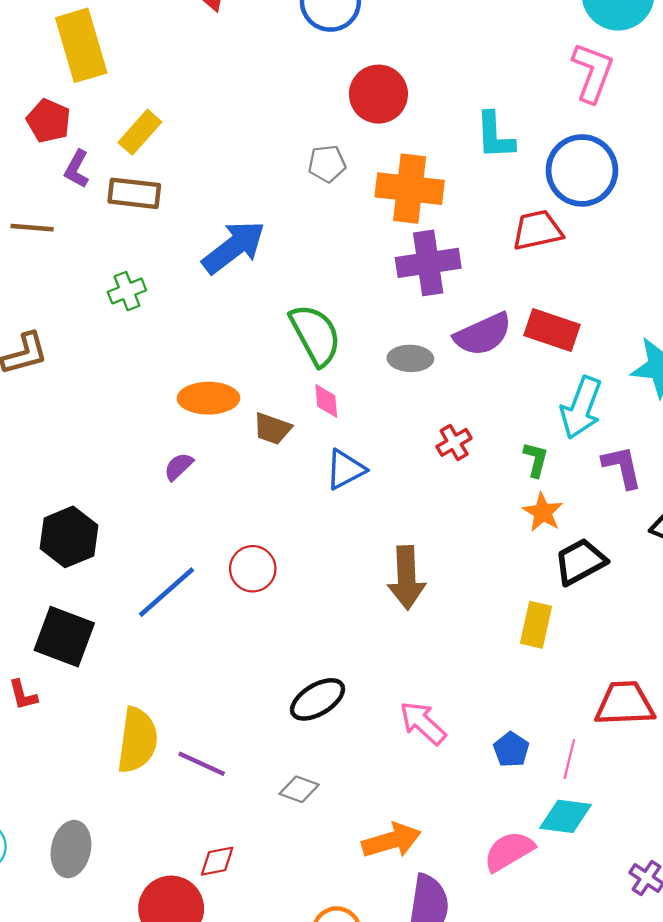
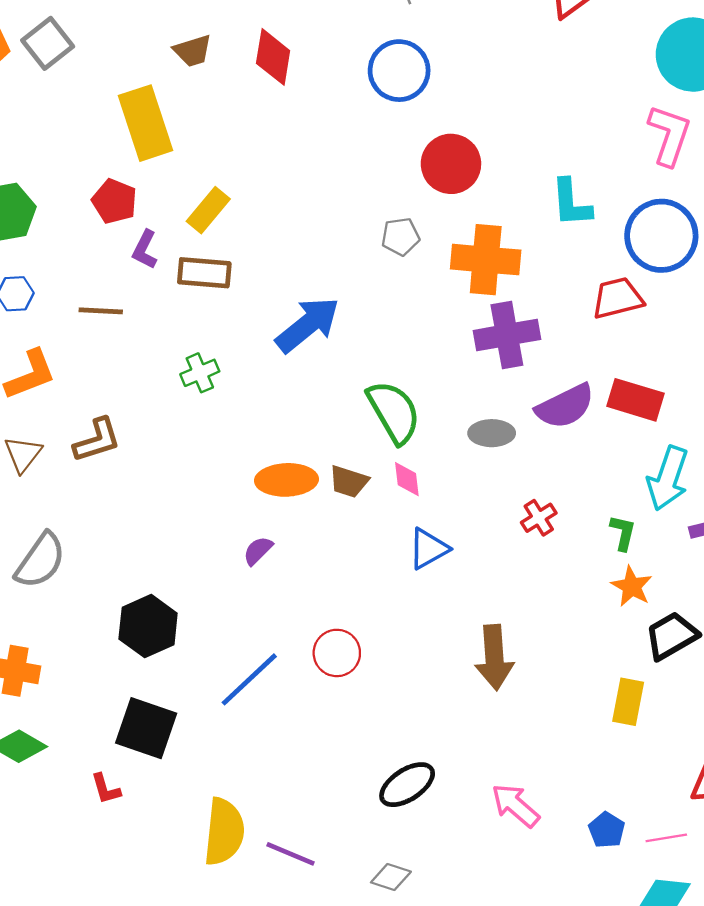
brown trapezoid: (272, 429) -> (349, 482), moved
pink line: (569, 759) -> (666, 838), turned 69

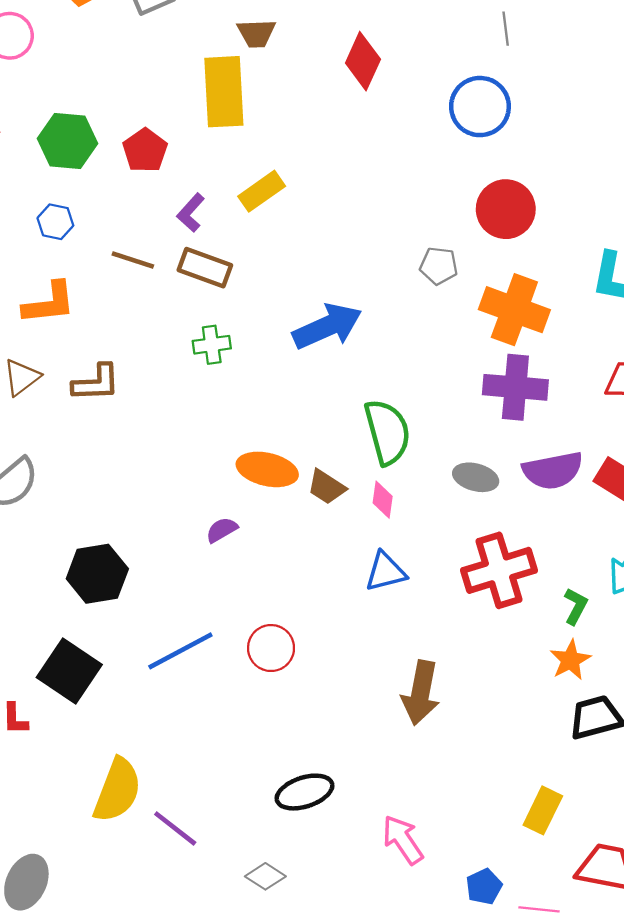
brown trapezoid: (193, 51) -> (256, 33), moved
red pentagon: (115, 201) -> (145, 150), moved
brown rectangle: (204, 273) -> (205, 268), moved
red cross: (539, 518) -> (499, 570), size x2.0
yellow rectangle: (628, 702) -> (543, 810), moved

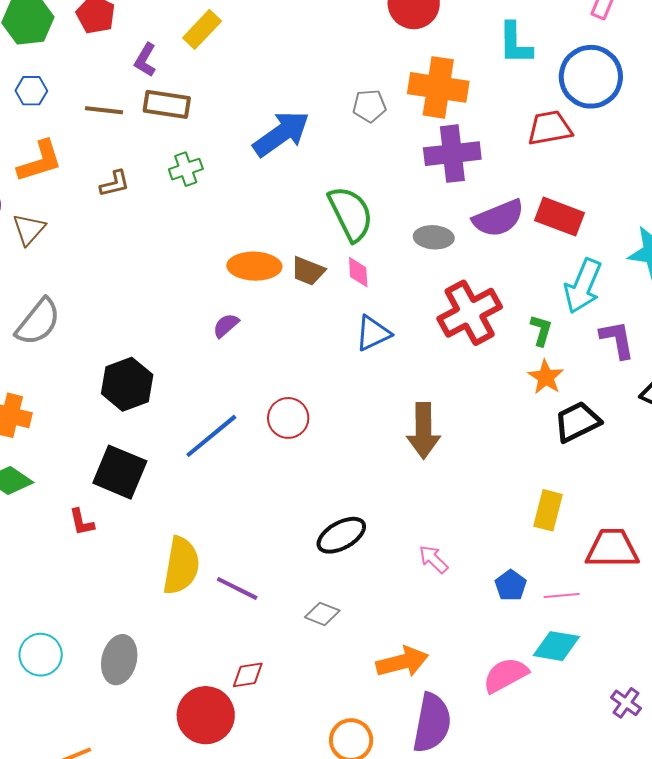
gray pentagon: (439, 266) -> (369, 106), moved
brown L-shape: (96, 383) -> (115, 184), moved, size x0.7
pink arrow: (403, 840) -> (433, 559), size x0.7

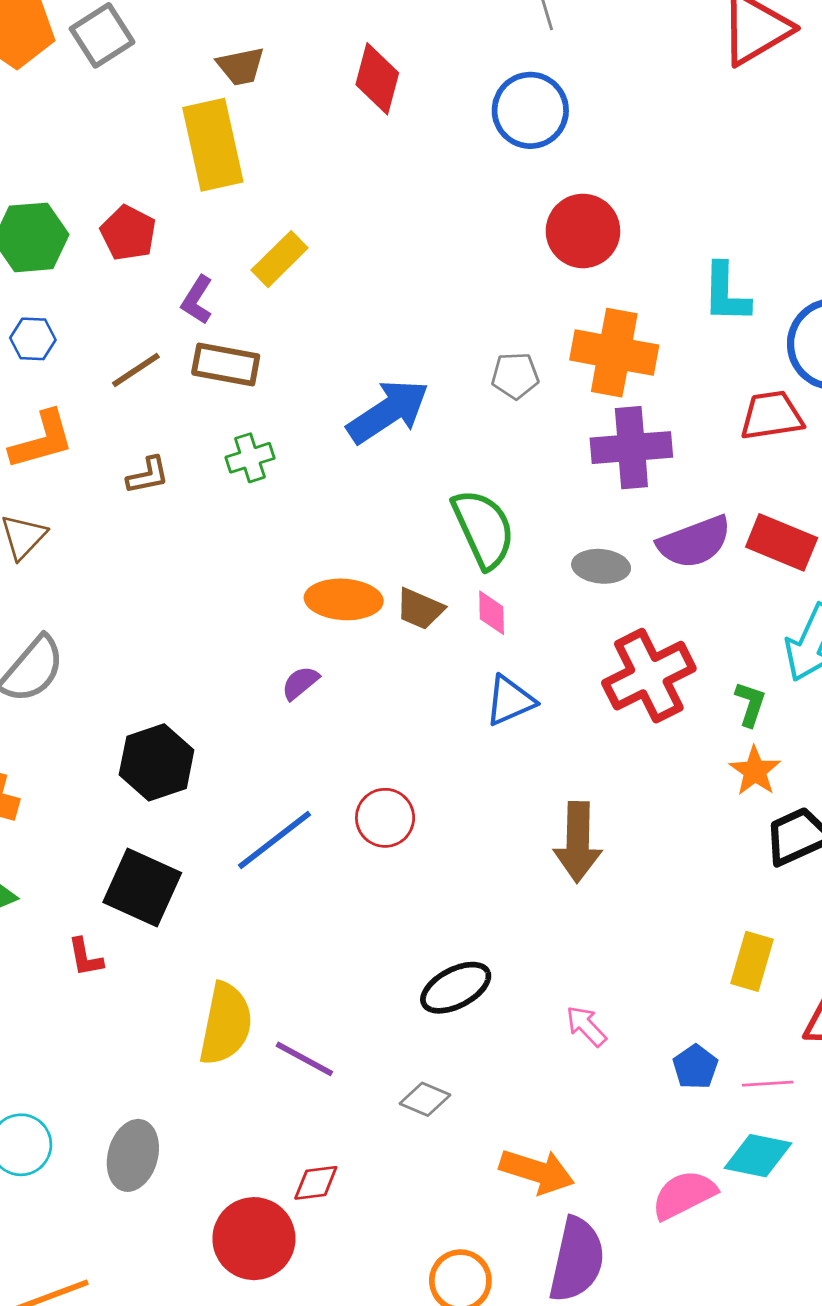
brown line: (104, 110) -> (136, 370), turned -42
orange arrow: (402, 662) -> (537, 1171), turned 30

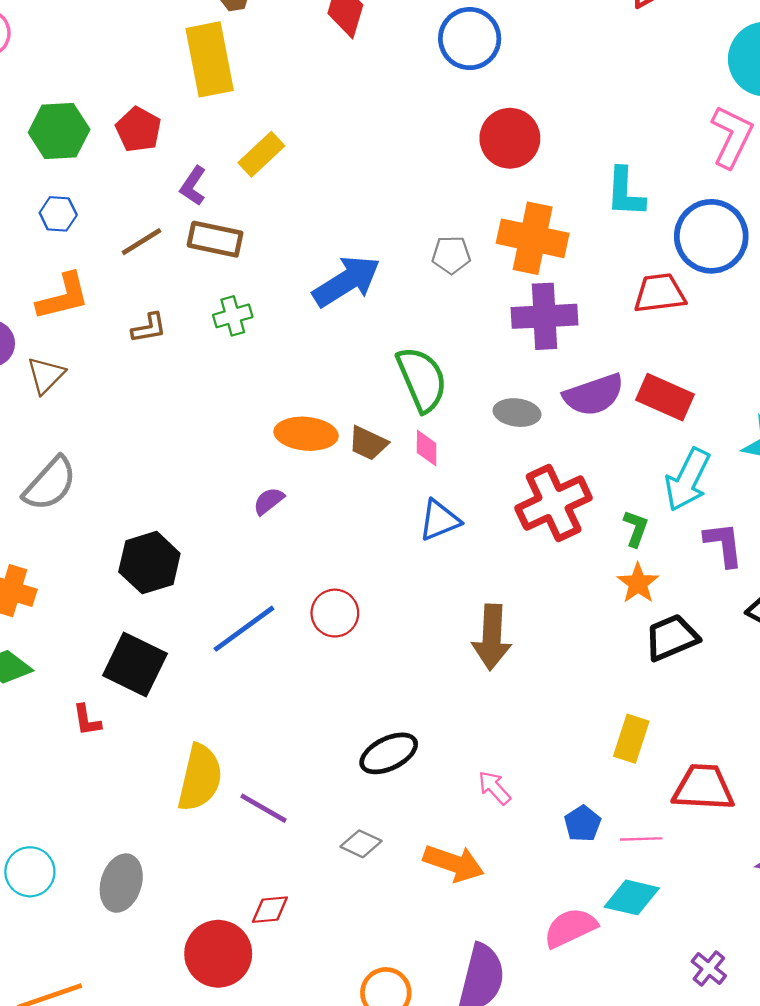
orange arrow: (537, 1171) -> (454, 863), moved

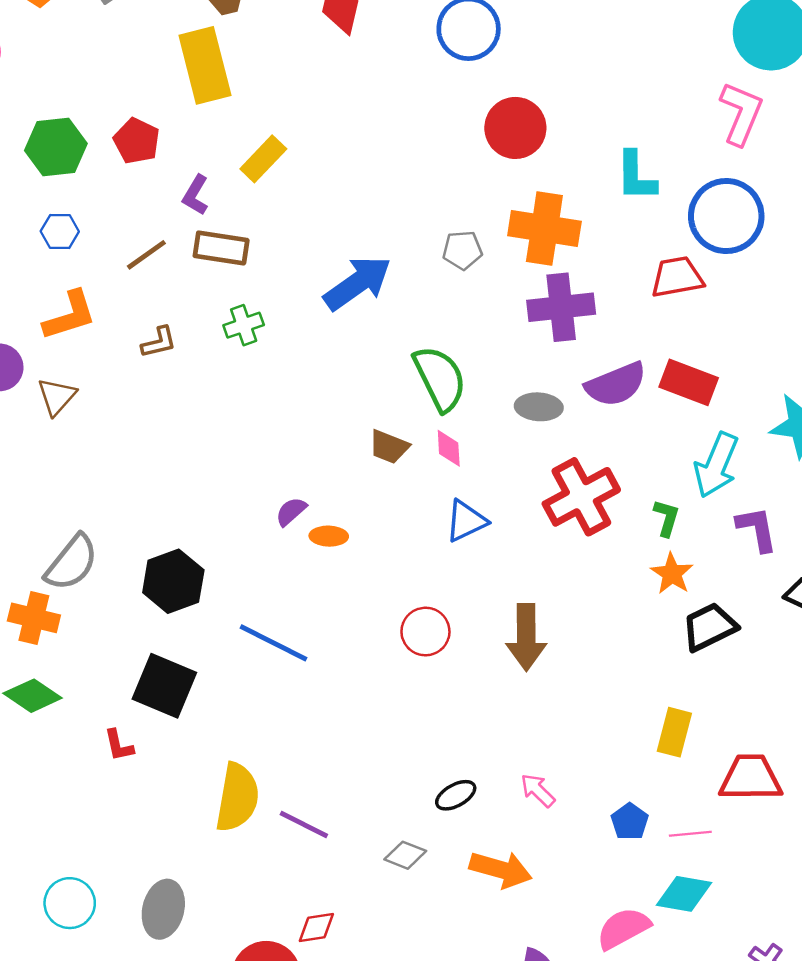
orange ellipse: (306, 434) -> (329, 536), moved, size x0.6
gray semicircle: (50, 484) -> (72, 563), moved
red circle: (335, 613) -> (425, 632), moved
blue line: (244, 629) -> (273, 643), turned 66
black ellipse: (389, 753) -> (456, 795), moved, size x0.7

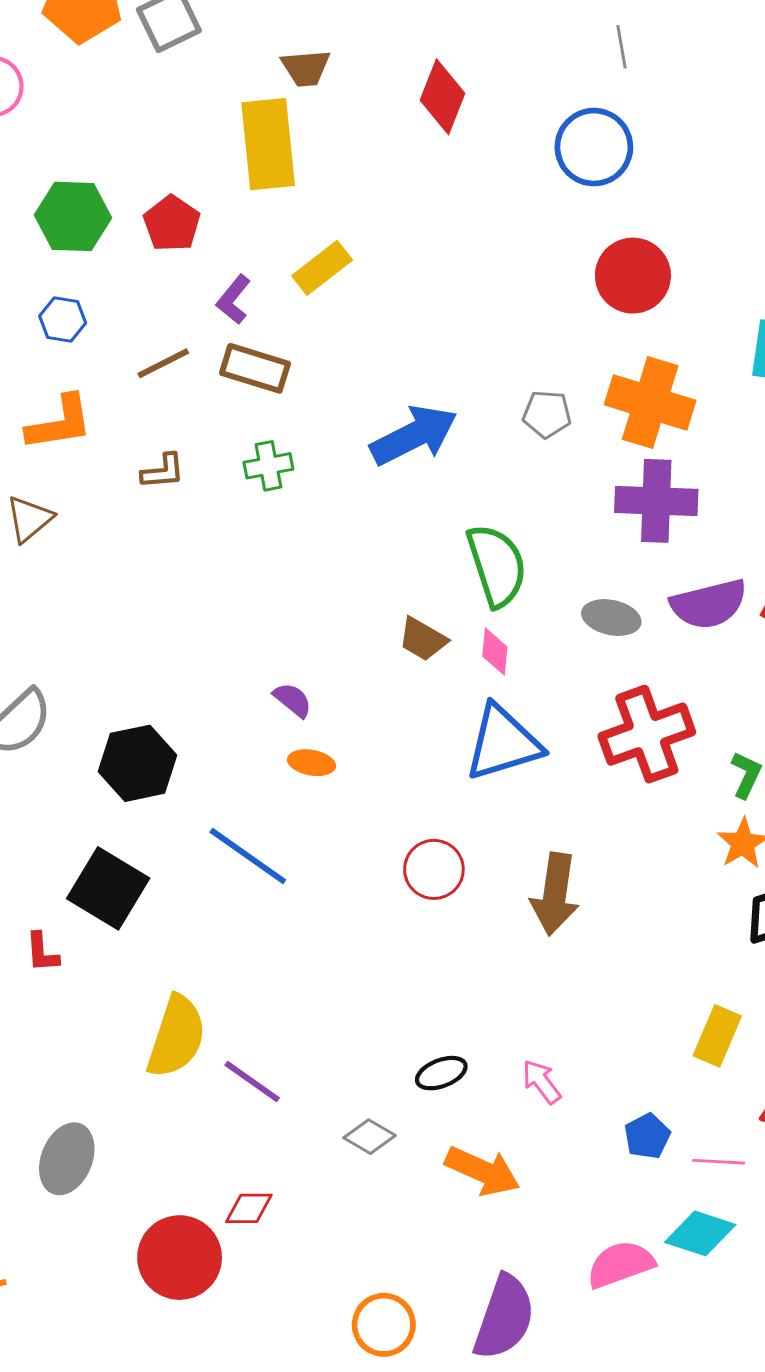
purple semicircle: (291, 511) -> (293, 700), turned 72
blue triangle: (466, 521) -> (503, 743), size x1.5
orange ellipse: (329, 536) -> (312, 763), moved

